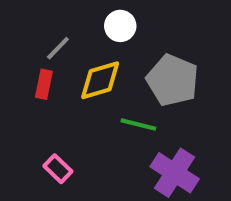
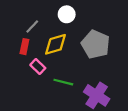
green line: (138, 124) -> (63, 82), moved
pink rectangle: (58, 169) -> (38, 67), moved

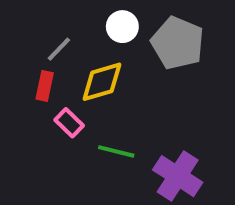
gray pentagon: (96, 44) -> (178, 43), moved

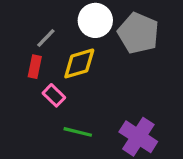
white circle: (122, 27) -> (95, 20), size x1.4
green line: (116, 151) -> (78, 132), moved

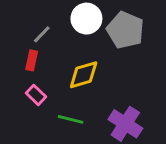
yellow diamond: (79, 63) -> (84, 75), moved
pink rectangle: (54, 95) -> (36, 95), moved

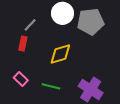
gray pentagon: (125, 30) -> (91, 22), turned -30
pink rectangle: (36, 95) -> (21, 79), moved

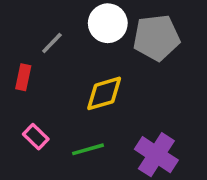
red rectangle: (23, 44) -> (23, 77), moved
green line: (51, 86) -> (88, 149), turned -30

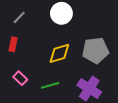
gray pentagon: (156, 38) -> (95, 50), moved
gray line: (52, 43) -> (19, 17), moved

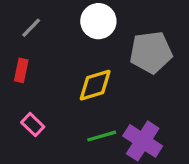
gray pentagon: (95, 50) -> (151, 52), moved
green line: (50, 85) -> (102, 136), moved

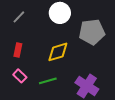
red rectangle: (21, 70) -> (18, 50), moved
green line: (102, 136) -> (48, 81), moved

